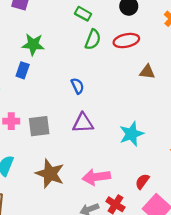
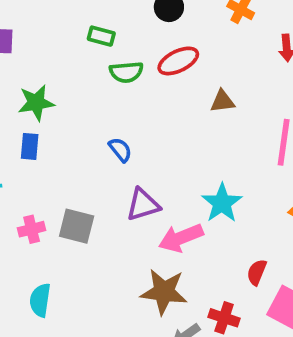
green semicircle: (93, 39) -> (126, 72), turned 78
gray square: (39, 126) -> (77, 226), turned 35
brown star: (50, 174) -> (164, 292), moved
pink arrow: (96, 177) -> (181, 238), moved

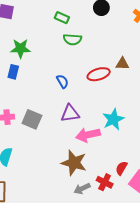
red ellipse: (178, 61) -> (99, 74), moved
red semicircle: (257, 272) -> (121, 168), moved

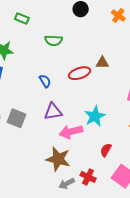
green rectangle: (62, 18) -> (22, 18), moved
red semicircle: (121, 168) -> (106, 150), moved

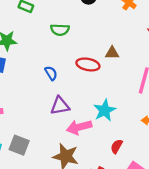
red ellipse: (80, 73) -> (88, 64), turned 30
gray square: (17, 118) -> (19, 145), moved

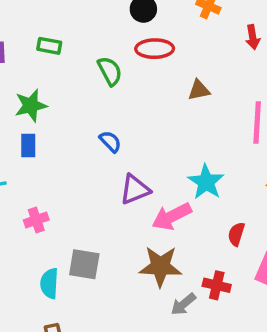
green semicircle: (60, 30) -> (110, 71), turned -108
red ellipse: (88, 64) -> (155, 49), moved

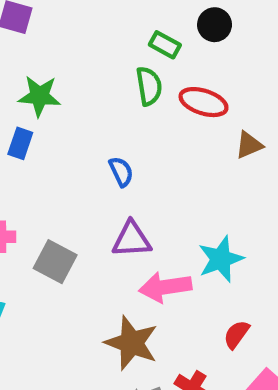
green rectangle: (49, 46) -> (165, 45), moved
red ellipse: (155, 49) -> (203, 102), moved
brown triangle: (199, 90) -> (249, 145), turned -30
gray square: (84, 264) -> (55, 262), moved

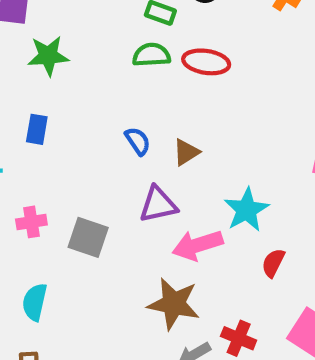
green semicircle: (149, 86) -> (151, 55), turned -75
green star: (39, 96) -> (48, 56), moved
brown triangle: (249, 145) -> (186, 152), moved
red semicircle: (236, 334) -> (273, 263), moved

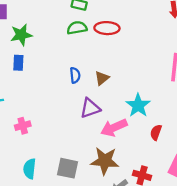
blue rectangle: (37, 129) -> (18, 63), moved
blue semicircle: (138, 141) -> (75, 75), turned 35
gray square: (88, 237) -> (68, 168), moved

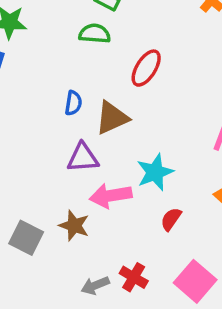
red ellipse: (107, 28) -> (146, 68), moved, turned -75
brown triangle: (102, 78) -> (112, 118), size x1.5
brown star: (105, 161) -> (74, 226), moved, size x0.7

